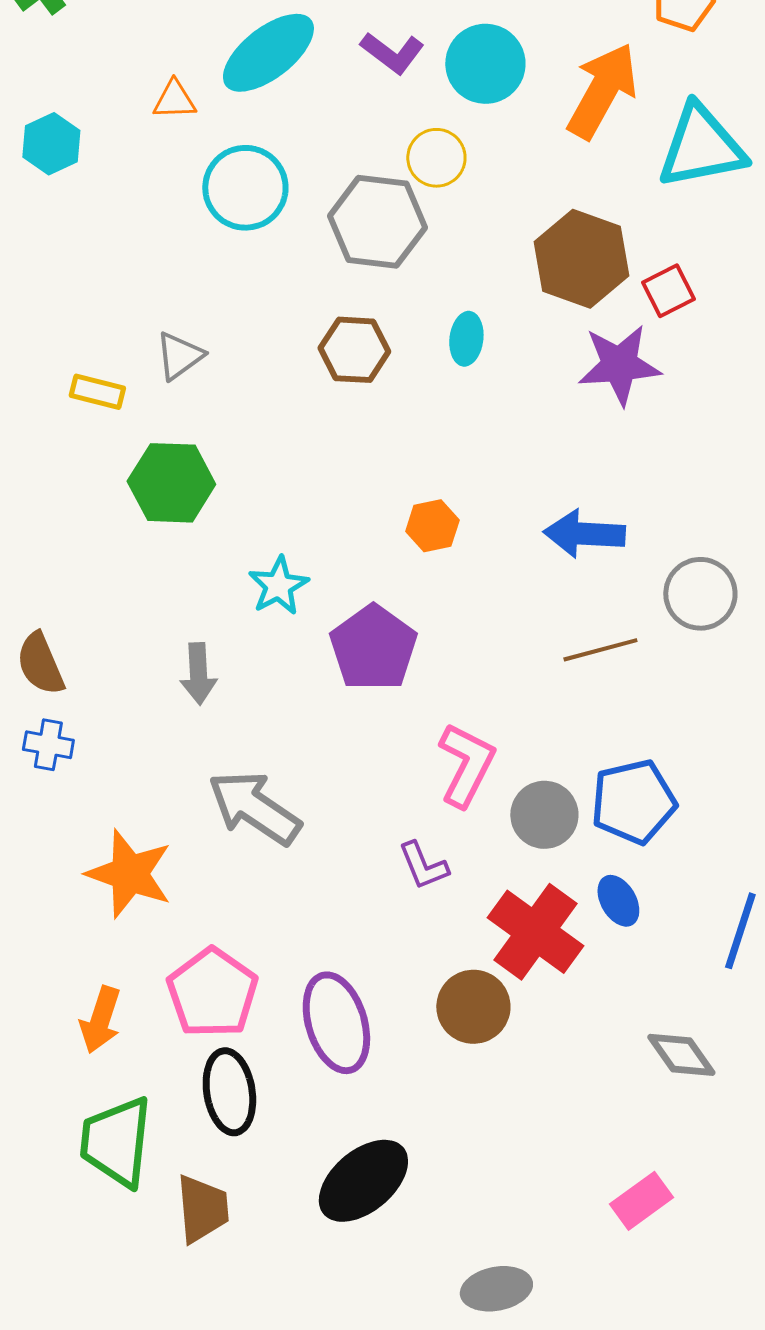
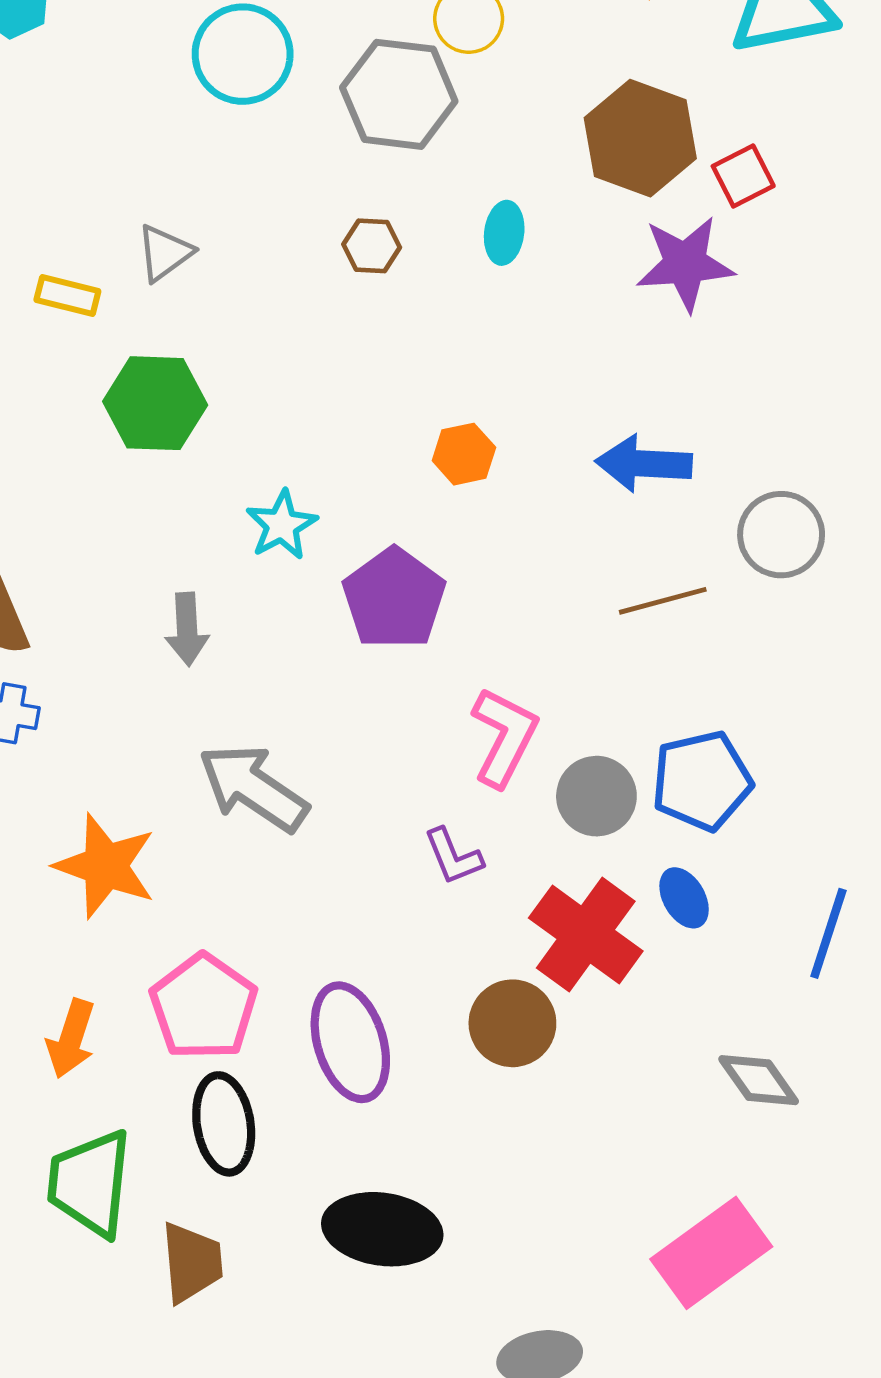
brown hexagon: (354, 350) -> (372, 246), size x0.7
black ellipse: (363, 1181) -> (382, 1229), turned 48
pink rectangle: (641, 1201) -> (711, 1253), size x1.6

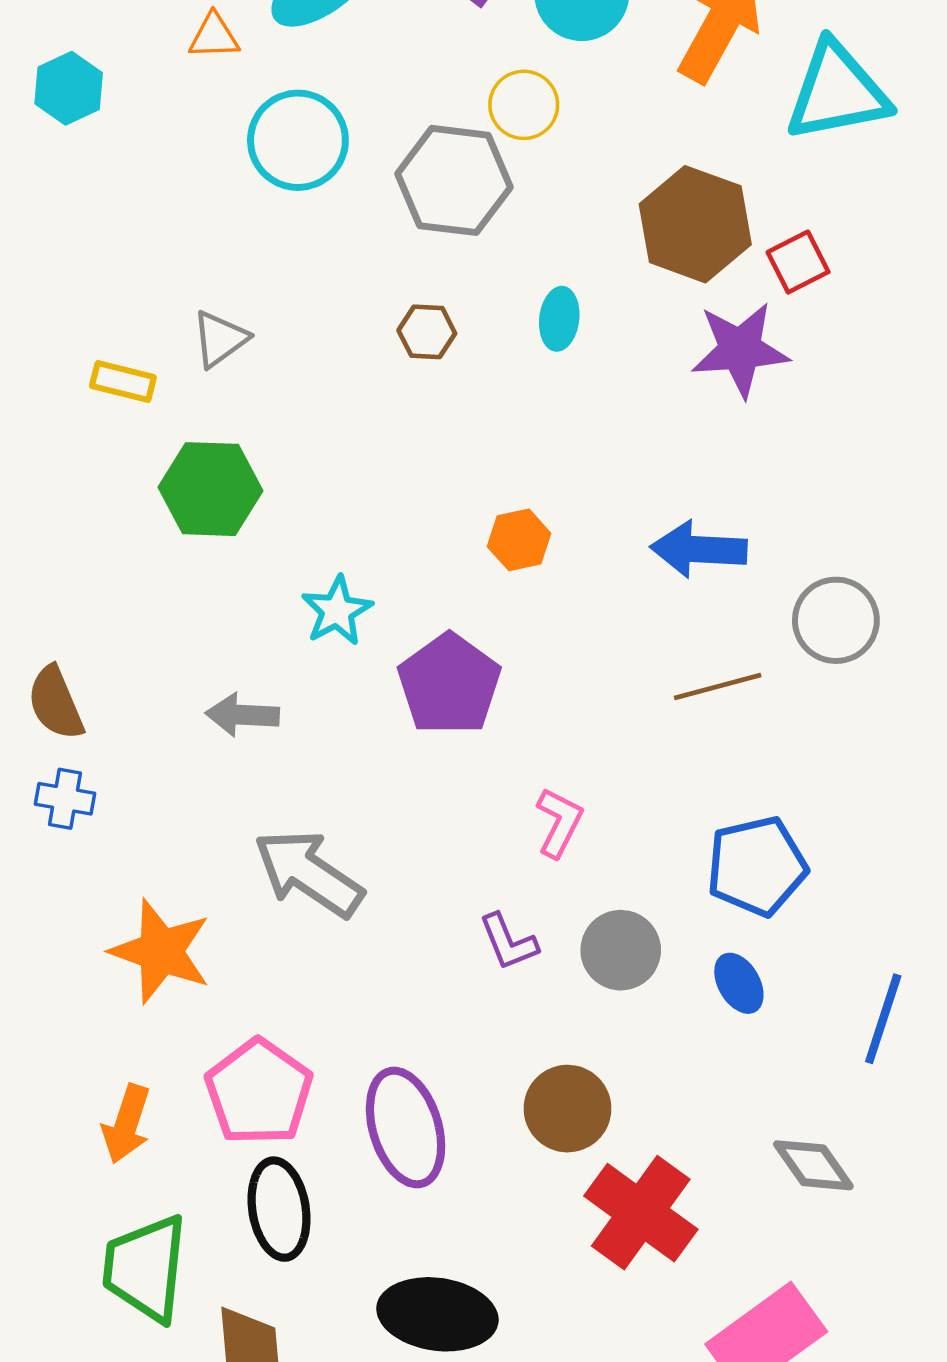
gray arrow: (187, 629) -> (242, 715), turned 96
pink L-shape: (504, 737) -> (559, 822), size x0.7
gray circle: (596, 796) -> (621, 950), moved
red cross: (586, 935) -> (641, 1213), moved

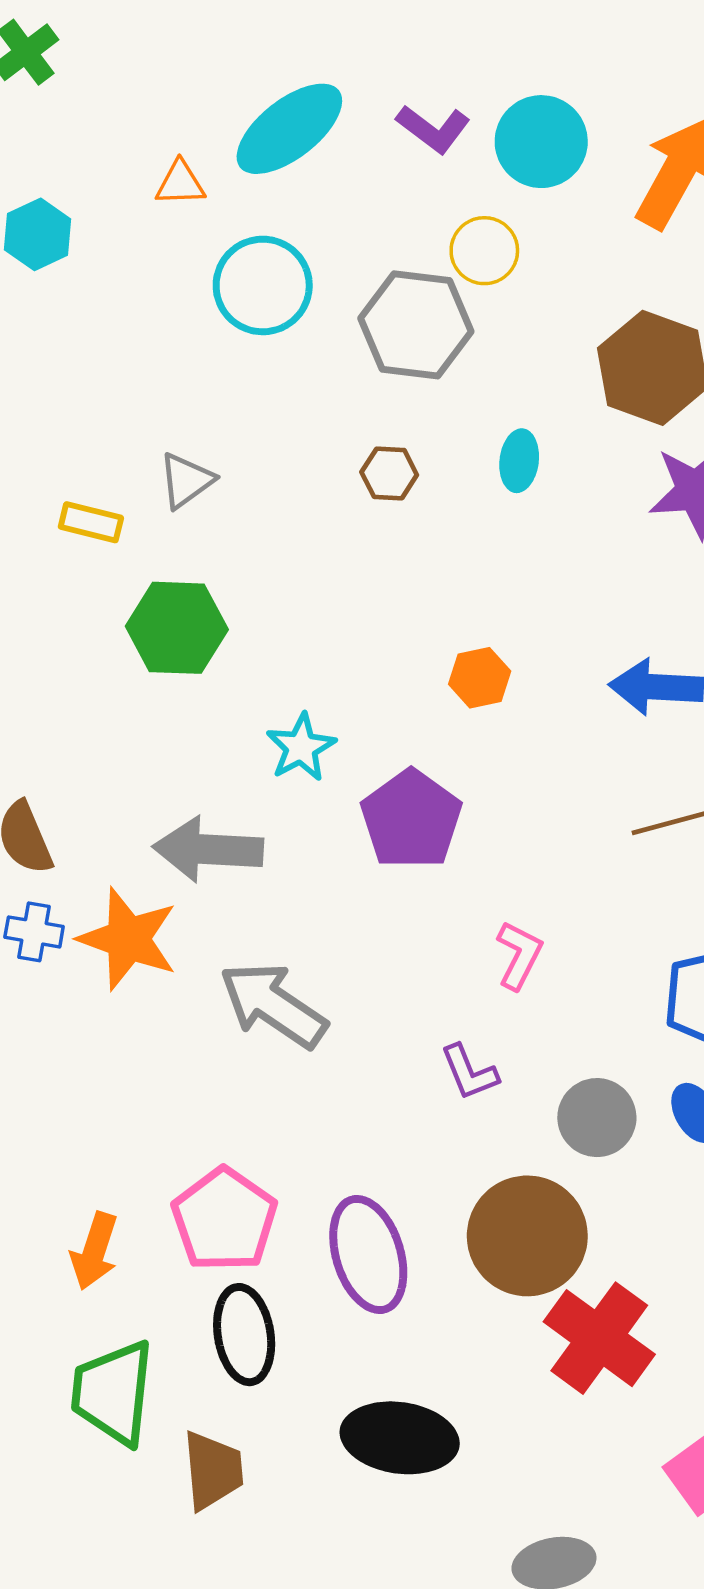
gray arrow: (242, 715) -> (208, 849), size x1.5
gray circle: (621, 950) -> (597, 1118), moved
orange star: (161, 951) -> (128, 939), moved
brown circle: (568, 1109) -> (527, 1236), size x1.4

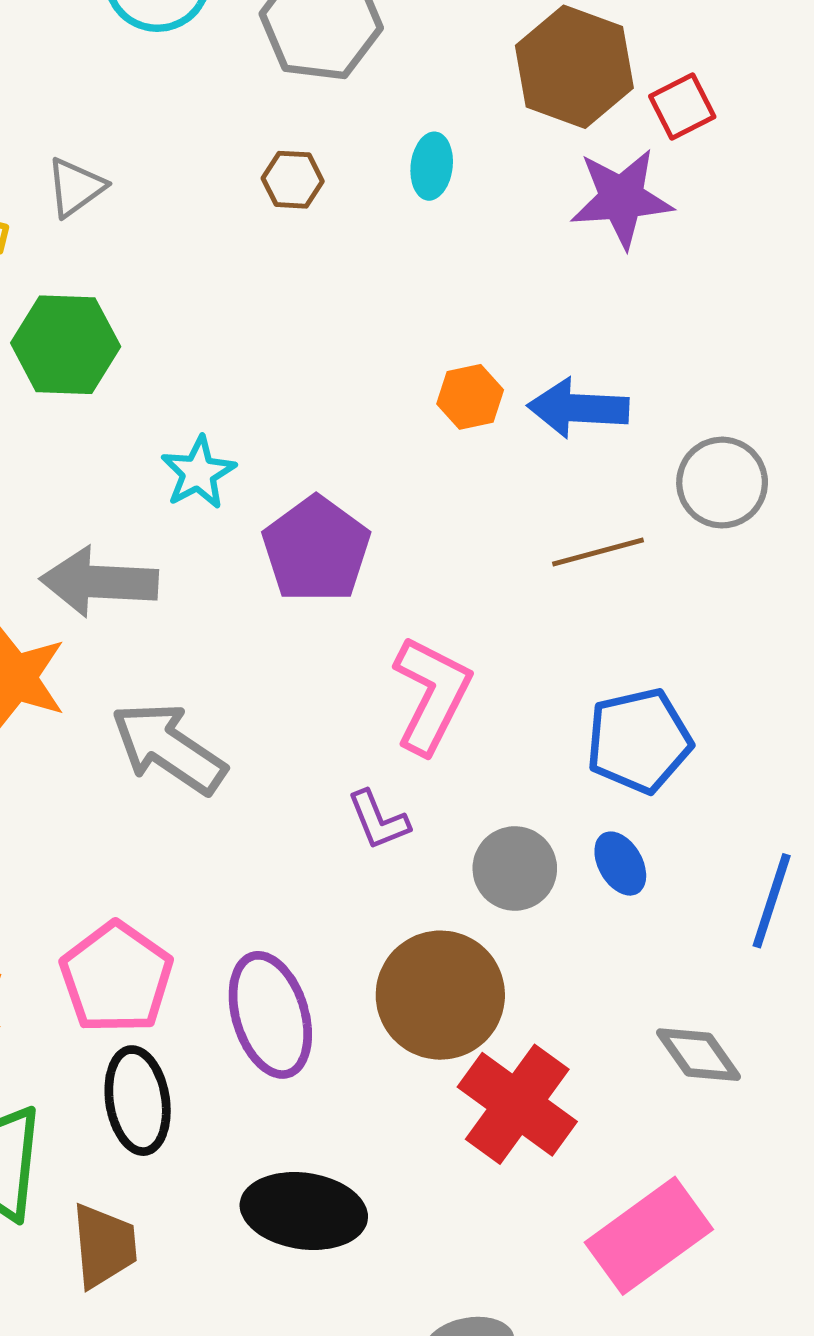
orange hexagon: (480, 678) -> (470, 397), moved
pink L-shape: (519, 955) -> (432, 695), size x1.6

